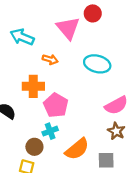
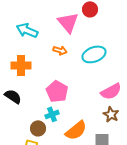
orange arrow: (50, 59) -> (60, 50), moved
cyan ellipse: (97, 64) -> (94, 54), turned -35
orange cross: (33, 86) -> (21, 65), moved

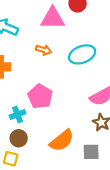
pink triangle: (68, 22) -> (53, 18), turned -50
cyan cross: (52, 114) -> (18, 114), moved

